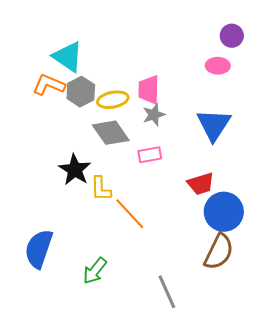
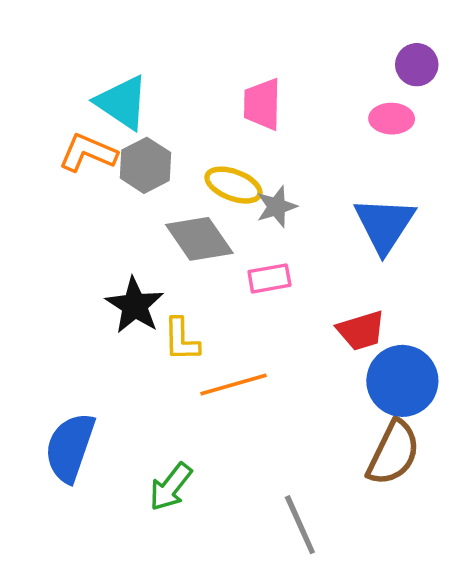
pink trapezoid: (149, 90) -> (262, 104), moved
yellow ellipse: (113, 100) -> (233, 185), moved, turned 32
orange line: (130, 214) -> (233, 384), turned -63

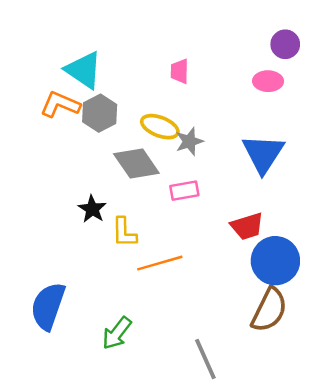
pink trapezoid: (262, 104) -> (180, 71), size x0.7
black star: (135, 305) -> (92, 209), size x0.7

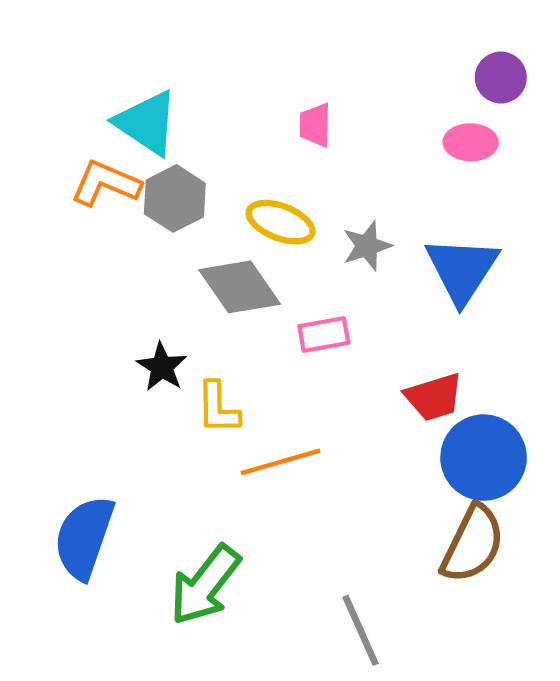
gray star: (189, 141) -> (367, 246), moved
green arrow: (117, 333) -> (205, 585), size x1.4

